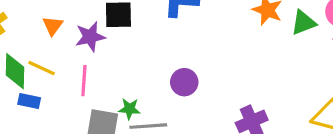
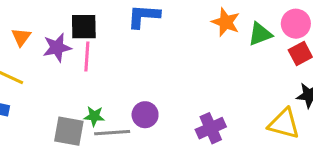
pink line: (84, 81) -> (87, 56), moved
purple circle: (184, 82) -> (145, 115), moved

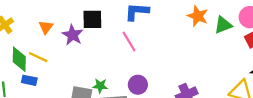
purple star: (57, 48) -> (72, 35), turned -30
pink line: (87, 56) -> (129, 42), moved, turned -35

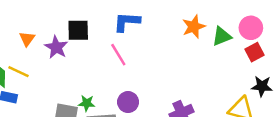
orange star: (198, 16) -> (194, 27), turned 30

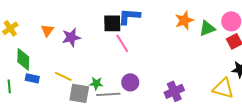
black square: (78, 30) -> (112, 23), moved
purple star: (56, 47) -> (71, 37), turned 30
yellow line: (19, 72) -> (63, 76), moved

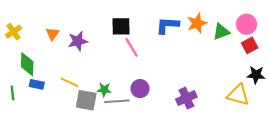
blue L-shape: (129, 16) -> (167, 25), moved

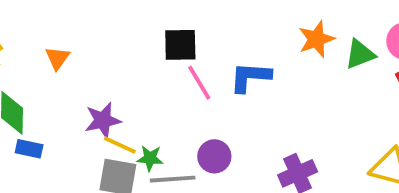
blue L-shape: (167, 25) -> (250, 77), moved
purple star: (78, 41) -> (103, 120), moved
yellow line: (69, 82) -> (120, 145), moved

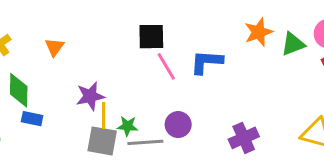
yellow line: (120, 145) -> (104, 116), turned 65

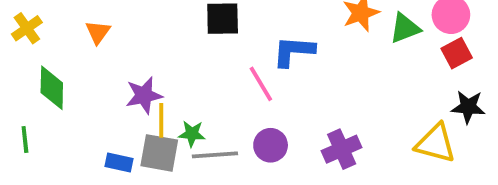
pink line: (166, 66) -> (261, 84), moved
blue rectangle: (32, 119) -> (119, 163), moved
purple circle: (178, 125) -> (271, 145), moved

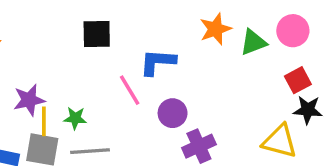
red square: (457, 53) -> (298, 80), moved
green star: (192, 134) -> (75, 118), moved
purple circle: (271, 145) -> (173, 113), moved

